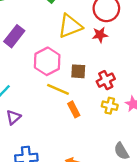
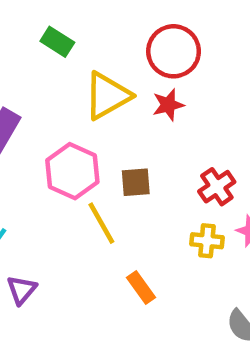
red cross: (106, 80) -> (217, 187), moved
yellow line: (58, 89) -> (101, 223), turned 45
orange rectangle: (74, 109) -> (141, 287), moved

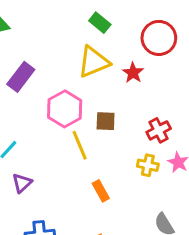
green rectangle: (57, 42) -> (100, 23), moved
red circle: (174, 51) -> (159, 38), moved
red star: (168, 105) -> (133, 73), turned -30

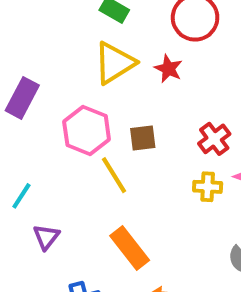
orange rectangle: (101, 191) -> (130, 248), moved, size x1.5

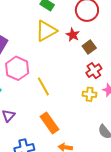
pink hexagon: (87, 131) -> (17, 68), moved
brown square: (143, 138) -> (89, 47), moved, turned -32

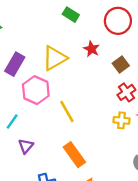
yellow triangle: (46, 31) -> (55, 58), moved
red star: (73, 35) -> (92, 49), moved

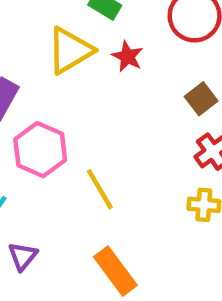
red star: (92, 49) -> (127, 56), moved
yellow triangle: (55, 58) -> (70, 51), moved

